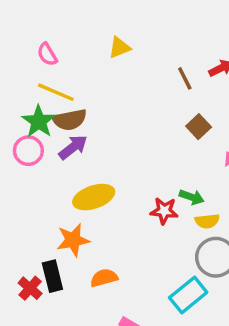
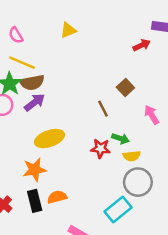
brown line: (185, 78) -> (103, 109), moved
black rectangle: (52, 276) -> (35, 201), moved

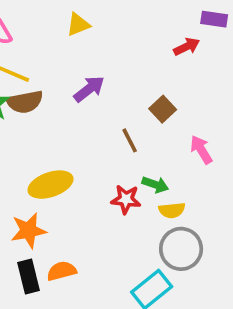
purple arrow: (35, 102) -> (89, 89), moved

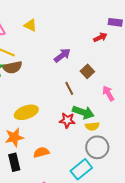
yellow triangle: (78, 25) -> (30, 25), moved, turned 48
purple arrow: (89, 89) -> (62, 55), moved
green arrow: (155, 185) -> (83, 112), size x1.5
orange semicircle: (62, 271) -> (41, 152), moved

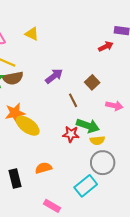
purple arrow: (62, 55) -> (54, 76), moved
pink arrow: (108, 93) -> (114, 106), turned 133
yellow ellipse: (26, 112) -> (28, 126), turned 55
orange star: (14, 137) -> (15, 113), moved

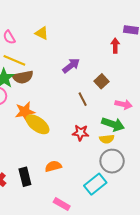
red arrow: (106, 46) -> (115, 46), turned -64
purple arrow: (54, 76) -> (71, 66), moved
green arrow: (88, 126) -> (113, 124), moved

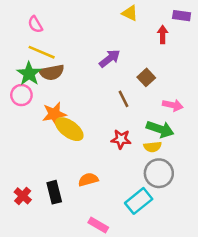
yellow triangle: (42, 33) -> (130, 13), moved

